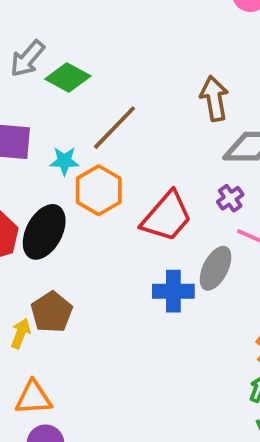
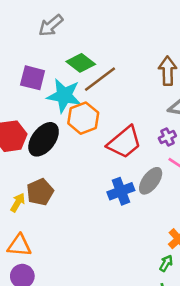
green diamond: (68, 77) -> (81, 63), moved
cyan star: (64, 161) -> (64, 96), size x1.8
blue cross: (173, 291) -> (121, 191), turned -30

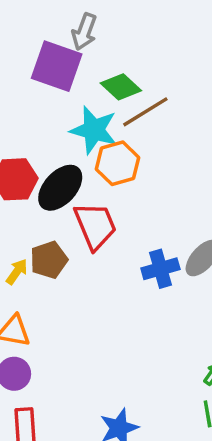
gray arrow: (51, 25) -> (84, 32), turned -35
purple square: (33, 78) -> (57, 66), moved, size x1.4
red trapezoid: (124, 142) -> (95, 226), moved, turned -78

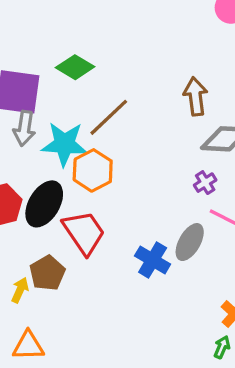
gray arrow: (84, 32) -> (24, 128), moved
green diamond: (121, 87) -> (75, 67), moved
blue cross: (160, 269) -> (153, 260), turned -32

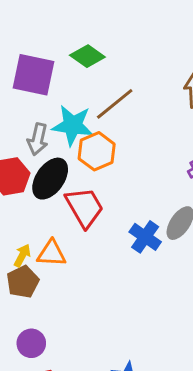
gray arrow: (24, 128) -> (38, 139), moved
brown pentagon: (47, 273) -> (23, 282), moved
orange triangle: (28, 346) -> (52, 253), moved

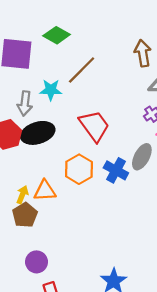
cyan star: (73, 125) -> (51, 90), size x0.7
orange hexagon: (97, 151) -> (79, 169), moved
black ellipse: (50, 179) -> (38, 133), turned 44
red trapezoid: (84, 207) -> (94, 126), moved

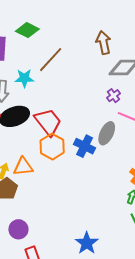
red trapezoid: (94, 126) -> (48, 122), moved

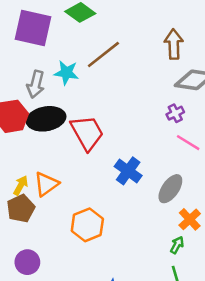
gray ellipse: (107, 133) -> (170, 189), moved
orange hexagon: (52, 147) -> (87, 225), moved
orange triangle: (23, 167) -> (46, 184), turned -40

